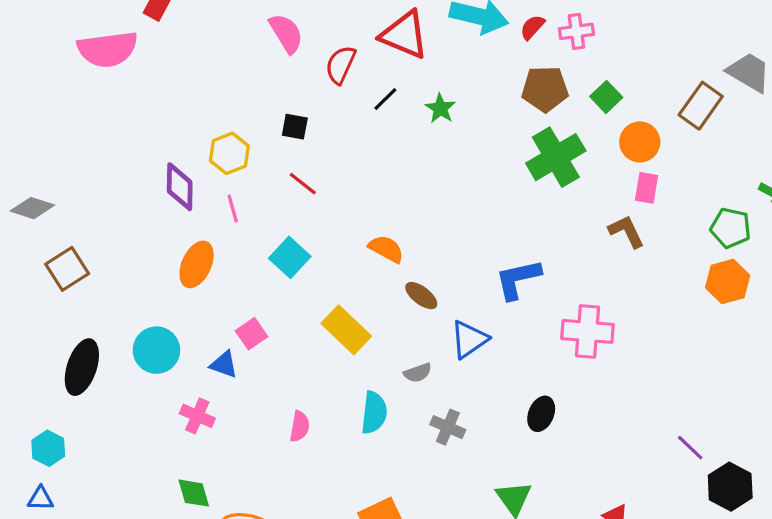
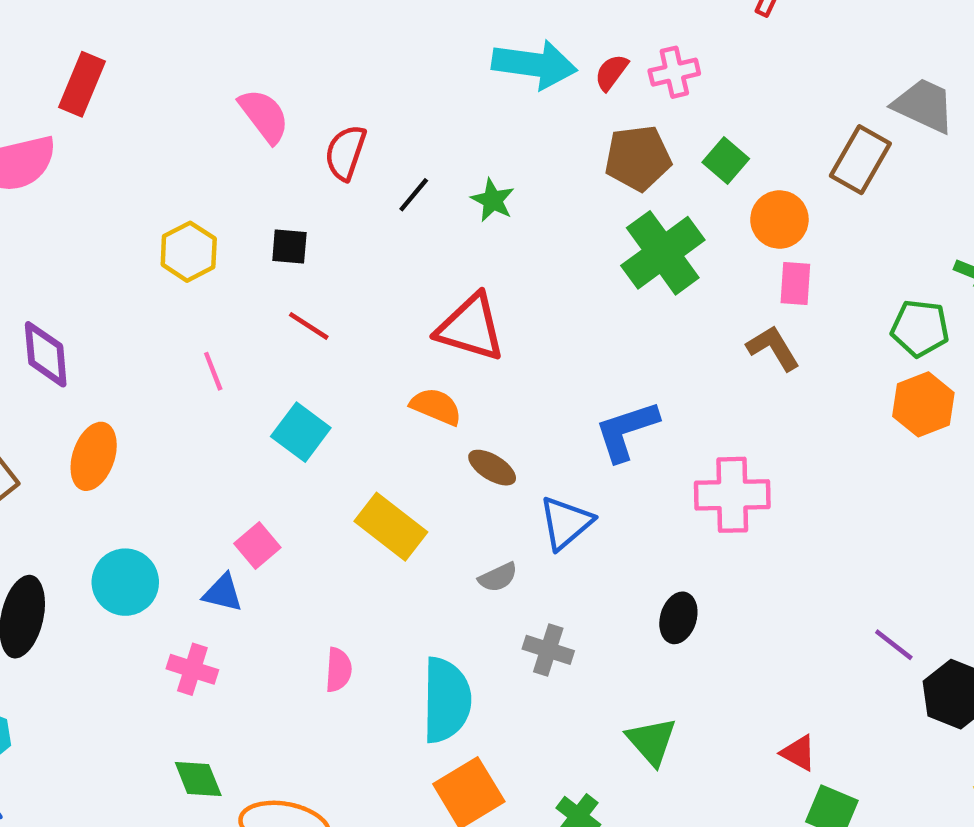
red triangle: (404, 35) -> (471, 328), moved
yellow hexagon: (229, 153) -> (189, 252), moved
purple diamond: (180, 187) -> (46, 354), moved
orange ellipse: (197, 264) -> (94, 456), moved
cyan semicircle: (374, 413) -> (446, 700), moved, size x1.4

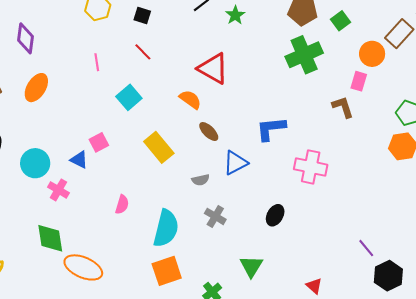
orange circle: (779, 220) -> (372, 54), moved
cyan circle: (125, 582) -> (35, 163), moved
green diamond: (198, 779) -> (50, 238), size x1.4

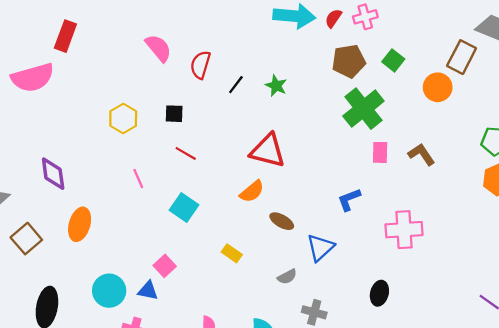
pink rectangle: (359, 81) -> (380, 152), moved
orange semicircle: (190, 99) -> (252, 191), turned 120
blue L-shape: (271, 129) -> (349, 200), size x0.7
yellow rectangle: (159, 147) -> (232, 253), size x0.6
cyan circle: (35, 163) -> (109, 291), moved

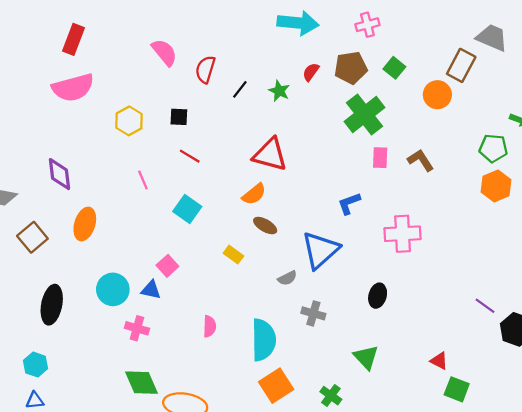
red semicircle: (333, 18) -> (311, 72), moved
pink semicircle: (33, 78) -> (73, 88), moved
brown ellipse: (282, 221) -> (265, 226), moved
blue triangle: (320, 248) -> (320, 250), size x1.4

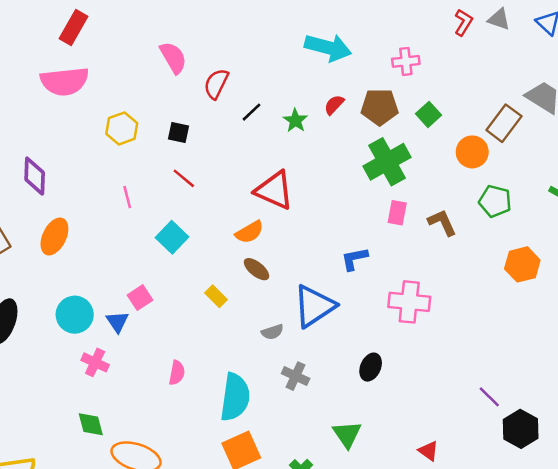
green pentagon: (493, 148) -> (495, 201), moved
blue triangle: (151, 290) -> (117, 322), turned 35
green diamond: (141, 383) -> (91, 424), size x0.7

